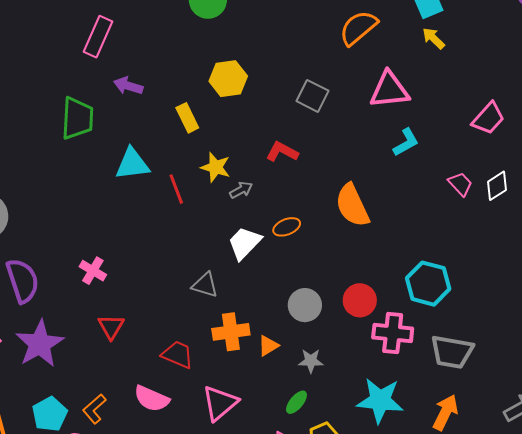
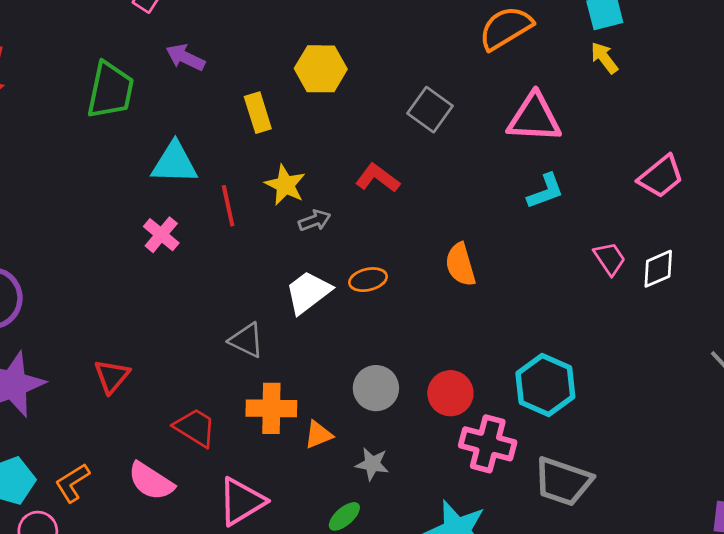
orange semicircle: (352, 205) -> (460, 265), size x0.7
pink cross: (93, 271) -> (161, 235), moved

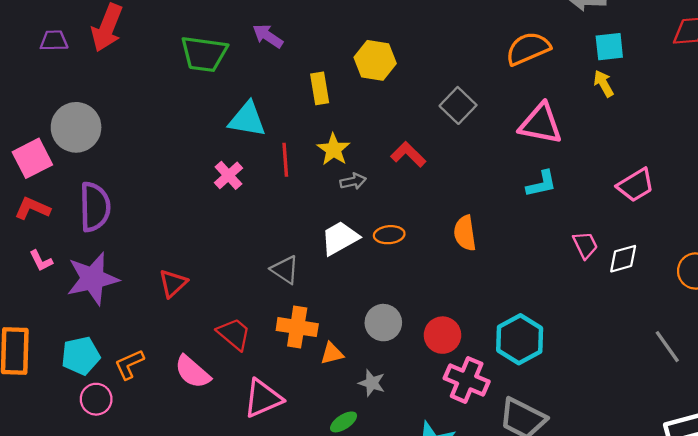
green trapezoid: (110, 90) -> (204, 54), turned 78

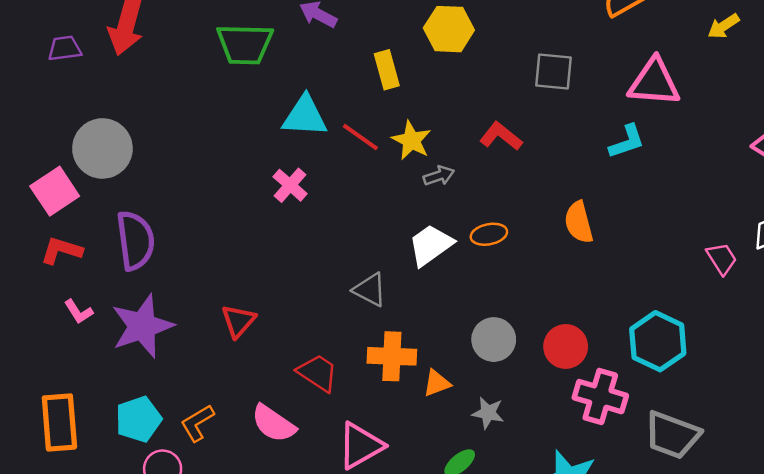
yellow arrow: (604, 84) -> (724, 26), turned -88
gray square: (458, 105) -> (554, 72), turned -32
red line: (285, 160) -> (360, 137), moved, turned -44
cyan L-shape: (541, 184) -> (627, 142), moved
pink trapezoid: (585, 245) -> (722, 258), moved

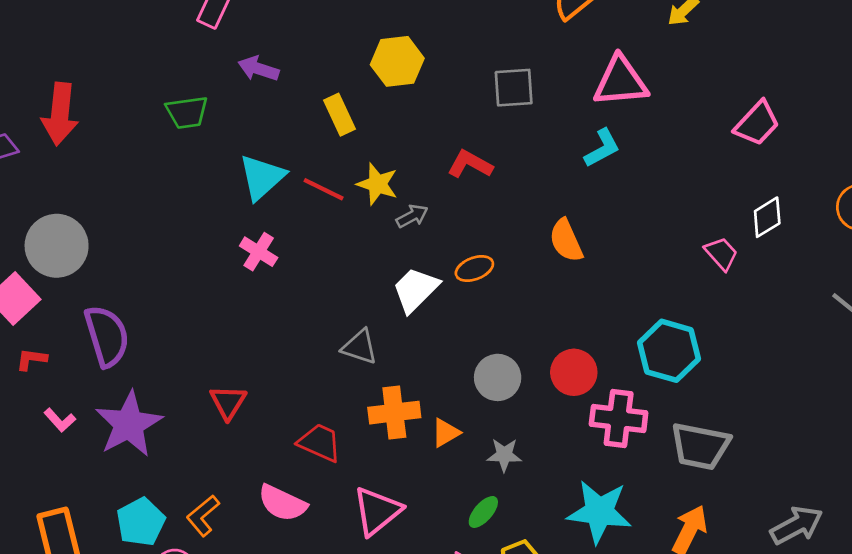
green trapezoid: (245, 44) -> (187, 112), size x0.7
cyan triangle: (305, 116) -> (262, 177), turned -36
red L-shape: (61, 250) -> (31, 359), size x0.7

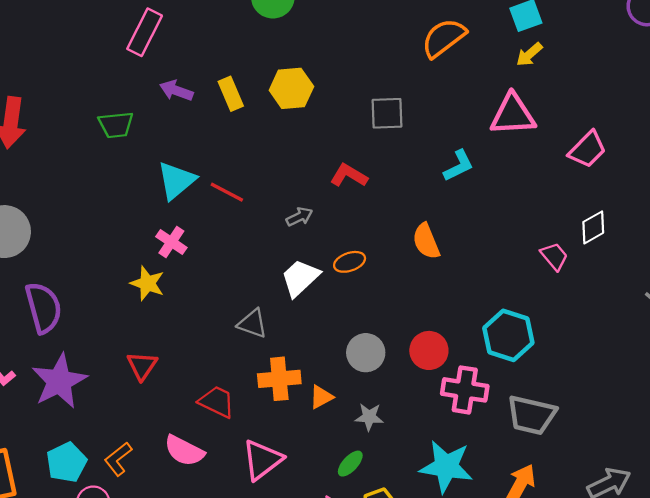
pink triangle: (621, 81) -> (513, 115), moved
yellow rectangle: (340, 115) -> (231, 94), moved
yellow star: (377, 184) -> (147, 283), moved

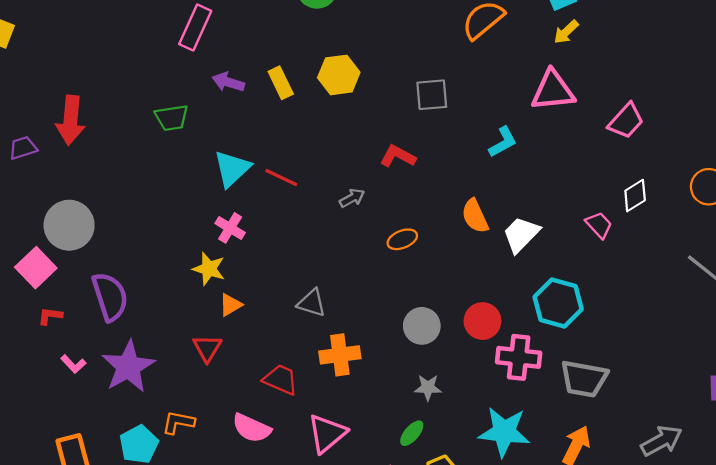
white trapezoid: (300, 278) -> (521, 234), moved
orange triangle: (321, 397) -> (230, 305), moved
orange L-shape: (118, 459) -> (178, 422), moved, turned 52

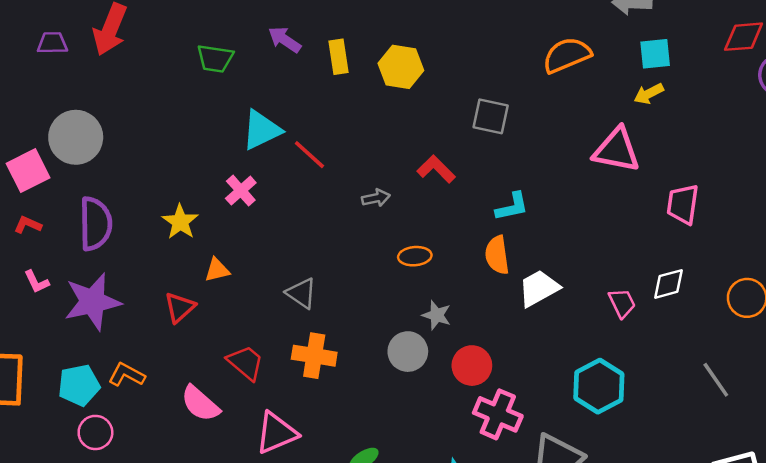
pink trapezoid: (626, 121) -> (683, 204), turned 129
cyan L-shape: (503, 142) -> (512, 207), moved
yellow star: (209, 269) -> (180, 222), moved
cyan hexagon: (558, 303) -> (599, 386), moved
gray star: (428, 388) -> (437, 315), moved

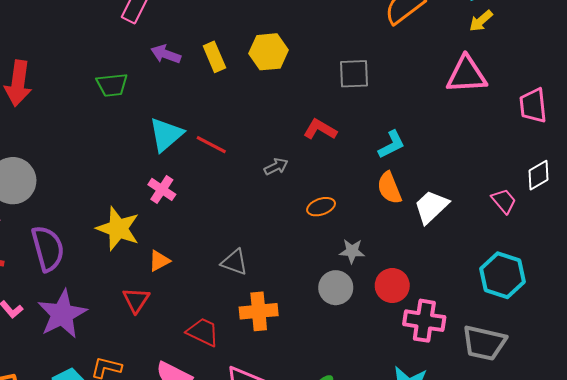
yellow star: (180, 222) -> (118, 229), size x1.4

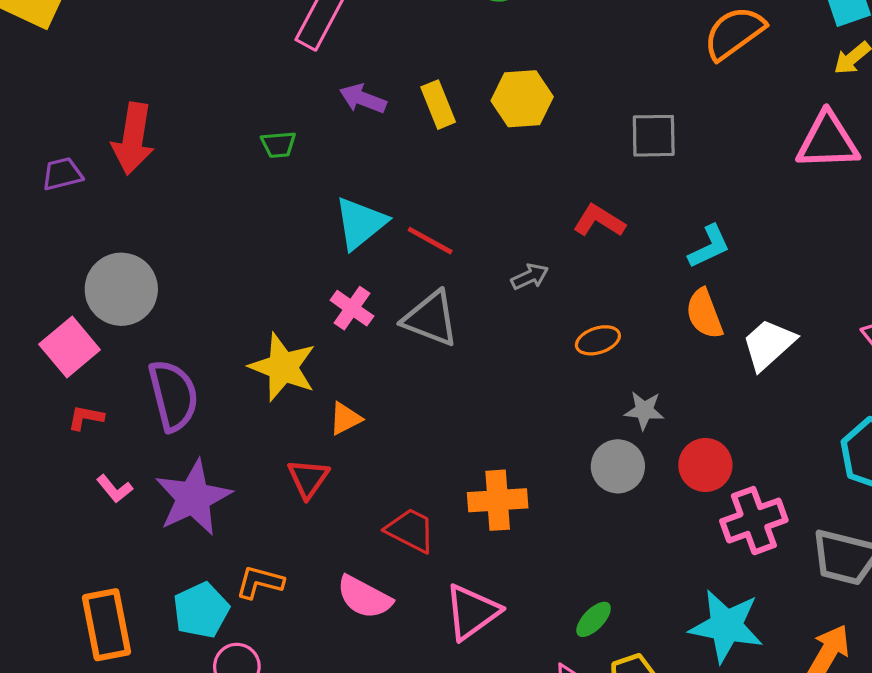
green trapezoid: (112, 85) -> (278, 144), size x0.7
gray triangle: (235, 262) -> (431, 319), moved, size x1.4
pink cross: (424, 321) -> (754, 521), turned -30

